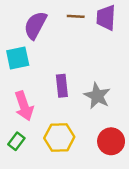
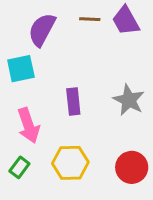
purple trapezoid: (106, 18) -> (126, 21), turned -32
gray star: (97, 96) -> (129, 100), moved

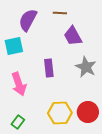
purple trapezoid: (126, 21) -> (73, 36), moved
yellow hexagon: (70, 163) -> (60, 113), moved
green rectangle: (19, 167) -> (18, 122), moved

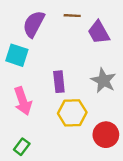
purple trapezoid: (73, 36) -> (99, 32), moved
cyan square: (14, 46) -> (17, 55), turned 30
yellow hexagon: (60, 113) -> (72, 113), moved

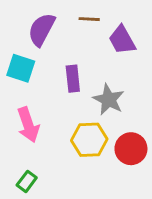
gray star: (103, 80) -> (109, 100), moved
purple rectangle: (59, 82) -> (73, 79), moved
red circle: (106, 135) -> (131, 149), moved

